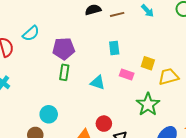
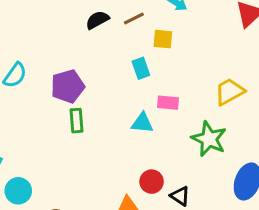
yellow square: (148, 63) -> (163, 39), moved
cyan triangle: (98, 83) -> (142, 123), moved
cyan circle: (49, 114) -> (18, 191), moved

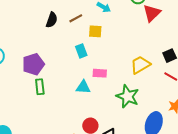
black semicircle: (97, 20) -> (52, 20), turned 140

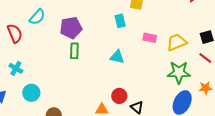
pink rectangle: (100, 73) -> (150, 38), moved
green star: (128, 96) -> (179, 72), moved, turned -30

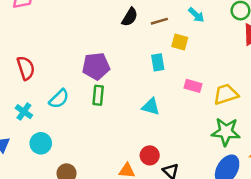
cyan semicircle: (37, 17) -> (59, 99), moved

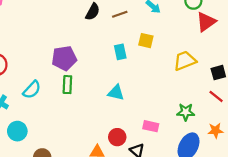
yellow square: (180, 42) -> (146, 41), moved
pink rectangle: (193, 86) -> (151, 126), moved
yellow trapezoid: (226, 94) -> (185, 61), moved
green star: (226, 132) -> (186, 112), size x0.7

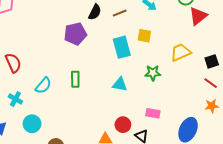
cyan rectangle: (120, 52) -> (122, 47), size x1.5
purple pentagon: (64, 58) -> (75, 34), moved
green star: (186, 112) -> (153, 73), moved
orange star: (215, 131) -> (212, 106), moved

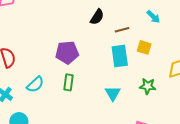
brown line: (120, 13) -> (122, 30), moved
purple pentagon: (75, 34) -> (67, 52), moved
cyan triangle: (120, 84) -> (113, 93), turned 42

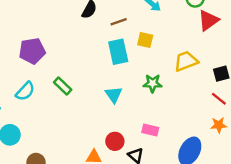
purple pentagon: (67, 52) -> (32, 51), moved
green rectangle: (68, 82) -> (63, 86), turned -49

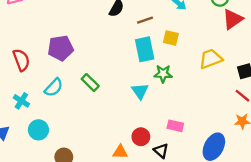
green star: (153, 83) -> (163, 74), moved

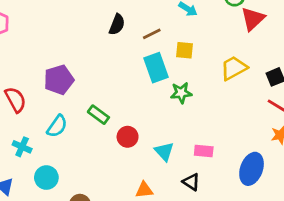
cyan triangle: (140, 91) -> (164, 151), moved
red circle: (141, 137) -> (128, 137), moved

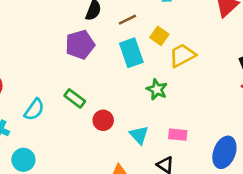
yellow square: (185, 50) -> (159, 36), turned 30
yellow trapezoid: (234, 68) -> (182, 55), moved
purple pentagon: (59, 80) -> (80, 45), moved
green star: (181, 93) -> (157, 89), moved, turned 30

